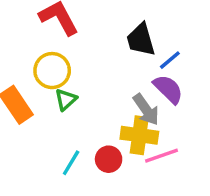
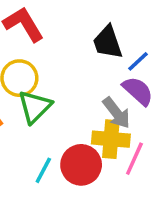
green triangle: (66, 100) -> (35, 107), size x1.5
pink line: (161, 156) -> (134, 159), turned -44
red circle: (109, 159) -> (81, 165), size x1.5

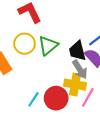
black trapezoid: (108, 42) -> (77, 51), moved
green triangle: (35, 107) -> (48, 46), moved

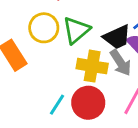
black trapezoid: (77, 51) -> (117, 37), turned -100
yellow cross: (75, 85) -> (92, 66), moved

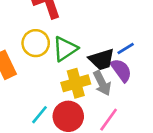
yellow cross: (92, 66) -> (76, 83), turned -32

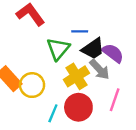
yellow circle: (36, 43) -> (32, 85), moved
blue line: (126, 49) -> (80, 31), moved, turned 49

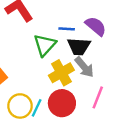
black trapezoid: (93, 49) -> (79, 46), turned 35
purple semicircle: (113, 53) -> (96, 26), moved
yellow circle: (32, 85) -> (20, 106), moved

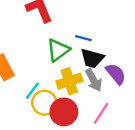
purple semicircle: (96, 26) -> (116, 74), moved
yellow circle: (20, 106) -> (44, 103), moved
cyan line: (37, 108) -> (32, 91), moved

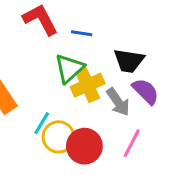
blue line: (83, 38) -> (82, 33), moved
black trapezoid: (92, 58) -> (129, 61), moved
yellow cross: (69, 81) -> (88, 85), moved

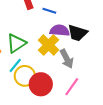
green triangle: (69, 68) -> (16, 43), moved
yellow cross: (88, 85) -> (48, 45), turned -30
purple semicircle: (146, 91) -> (60, 30), moved, turned -48

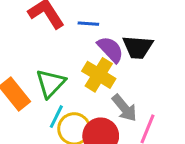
purple semicircle: (60, 30) -> (110, 49), turned 54
gray arrow: (67, 59) -> (124, 108), moved

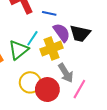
yellow cross: (99, 75) -> (52, 48), turned 30
cyan line: (56, 117) -> (32, 38), moved

